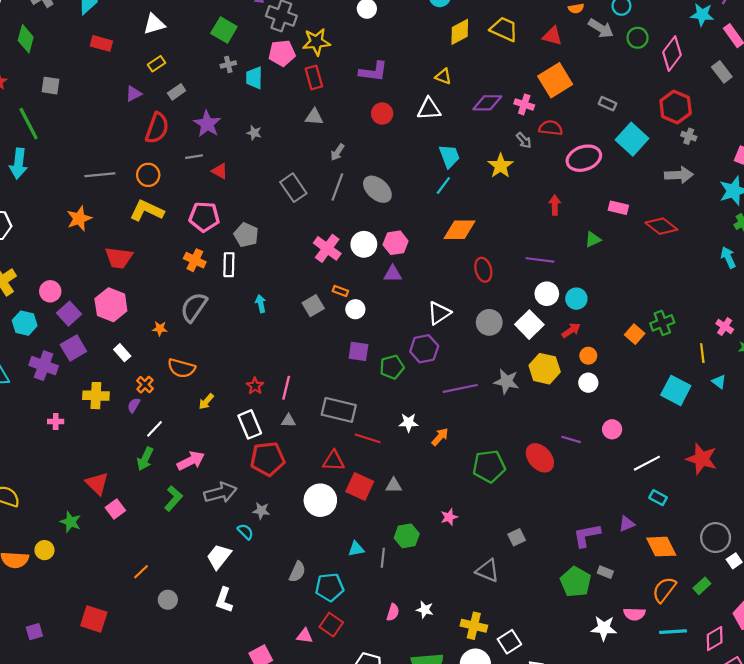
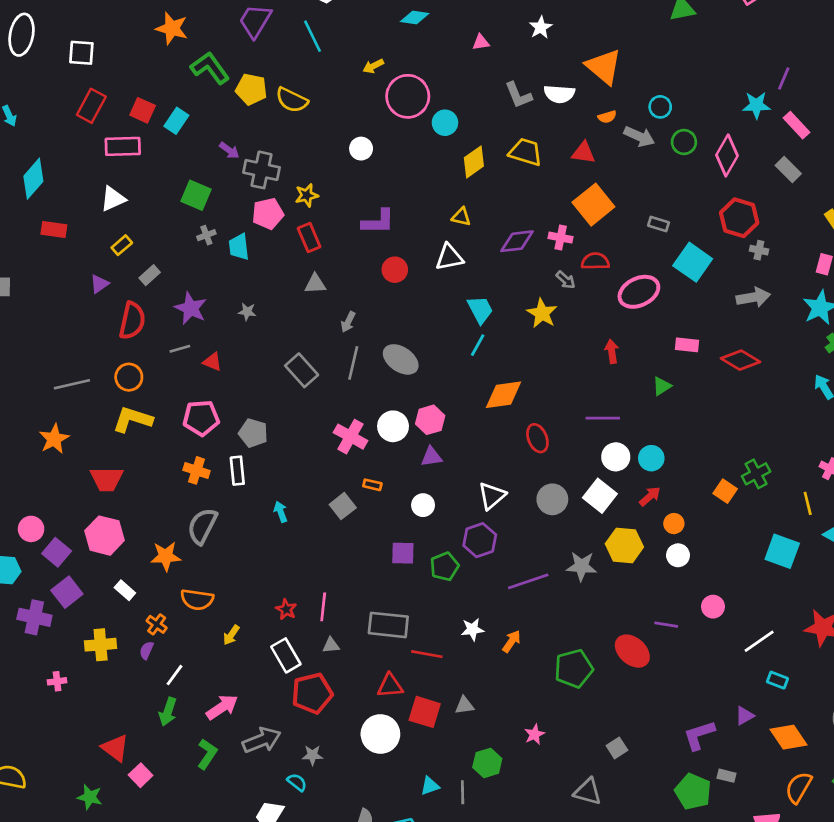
yellow star: (316, 42) -> (307, 195), size x0.7
white circle: (355, 309) -> (423, 505), moved
orange star: (160, 329) -> (166, 556), size x1.6

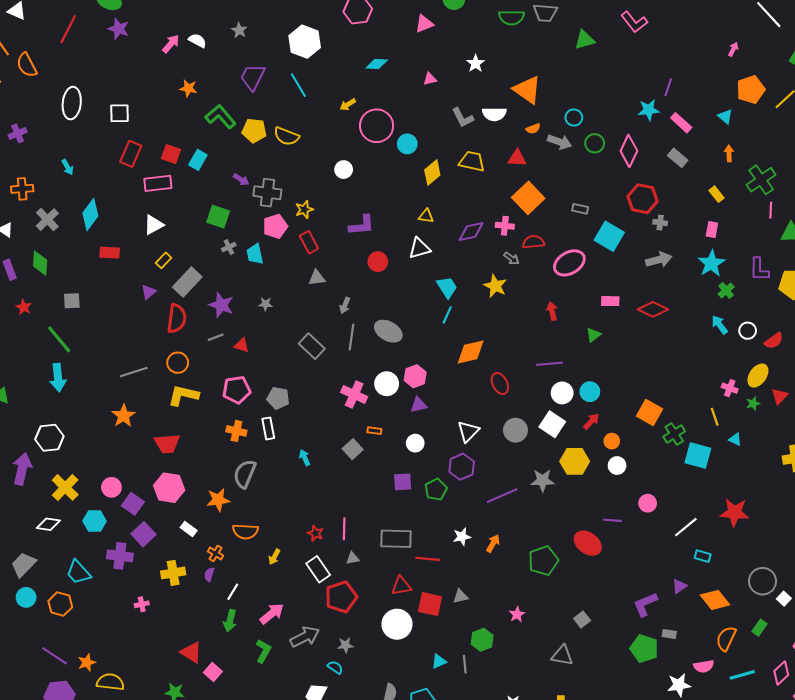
orange star: (172, 28) -> (188, 88), size x0.7
gray rectangle: (150, 275) -> (187, 282), size x1.8
green cross: (756, 474) -> (674, 434), moved
orange square: (725, 491) -> (650, 413), size x1.4

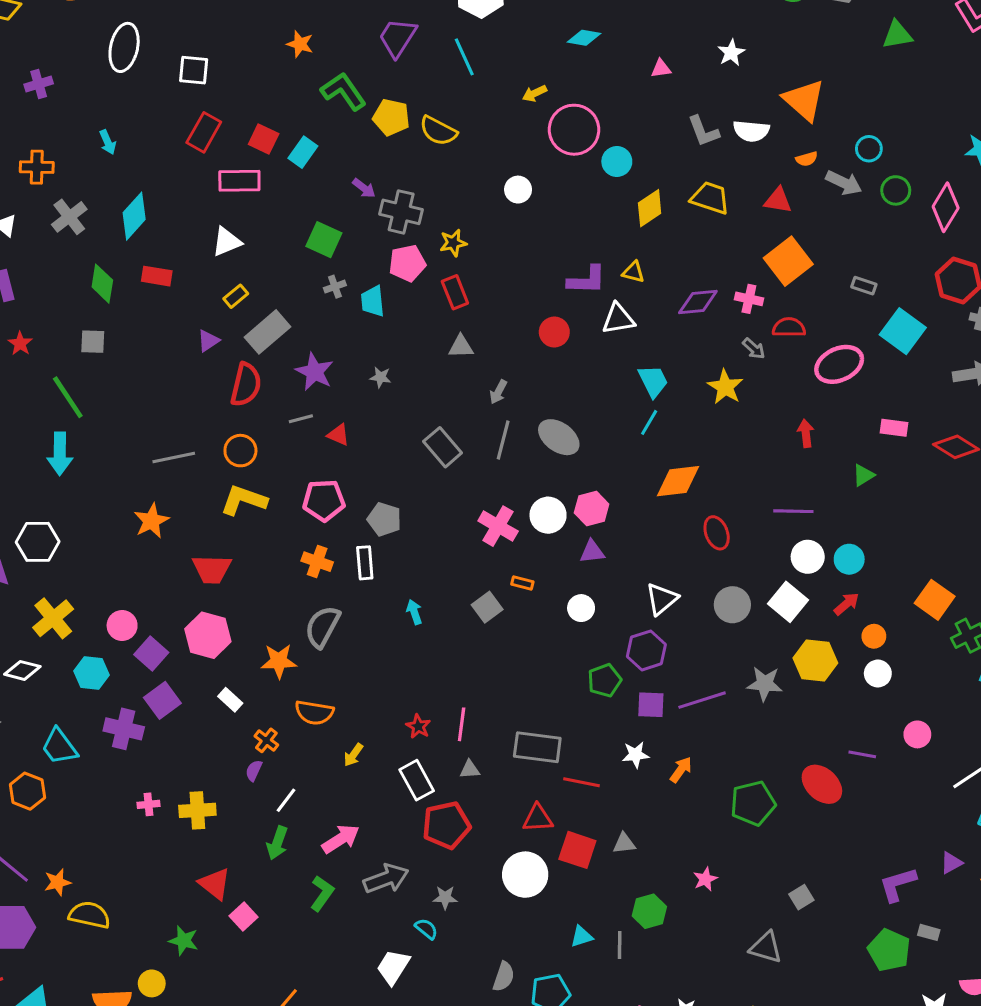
purple L-shape: (362, 225) -> (587, 280), moved
green diamond: (40, 263) -> (102, 284), moved
purple square: (403, 482) -> (651, 705), moved
yellow cross: (173, 573) -> (197, 810), moved

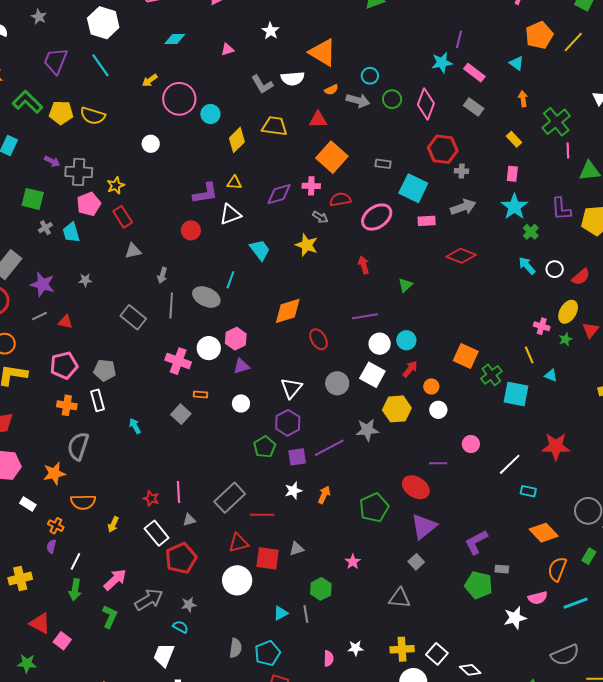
cyan line: (649, 422) -> (230, 280), moved
pink rectangle: (894, 428) -> (427, 221), moved
gray rectangle: (537, 747) -> (230, 498), turned -40
purple triangle: (951, 863) -> (424, 527), moved, size x1.8

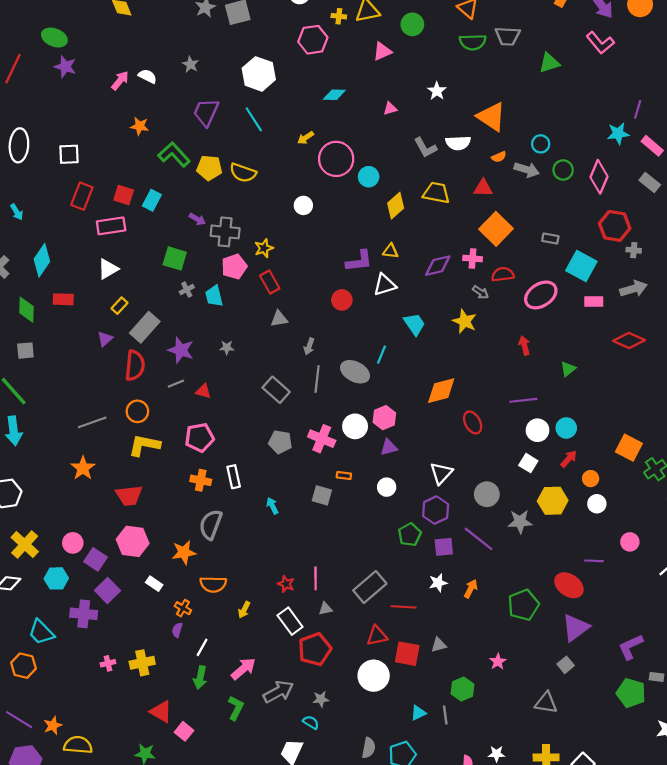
gray pentagon: (105, 370) -> (280, 442), moved
white square: (372, 375) -> (528, 463), size x0.7
gray circle: (337, 383) -> (487, 494), moved
gray square: (181, 414) -> (322, 495), turned -30
purple line: (329, 448) -> (479, 539), turned 64

